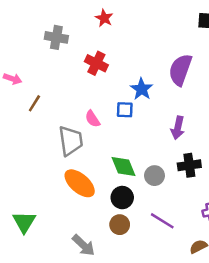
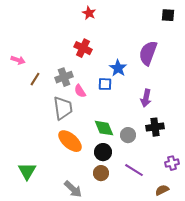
gray cross: (56, 37) -> (64, 77), moved, turned -30

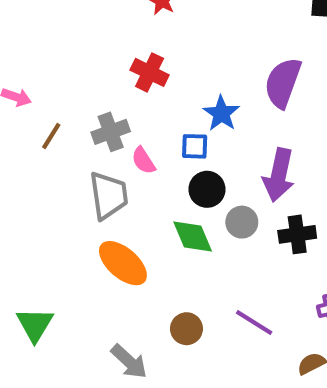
purple arrow: (146, 98) -> (279, 175), size x1.4
gray circle: (128, 135) -> (242, 222), moved
black circle: (103, 152) -> (207, 189), moved

